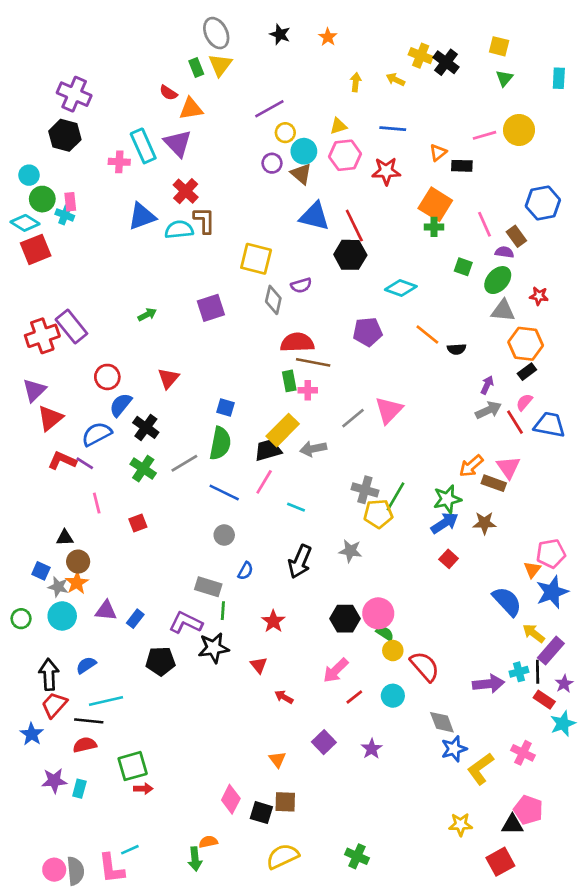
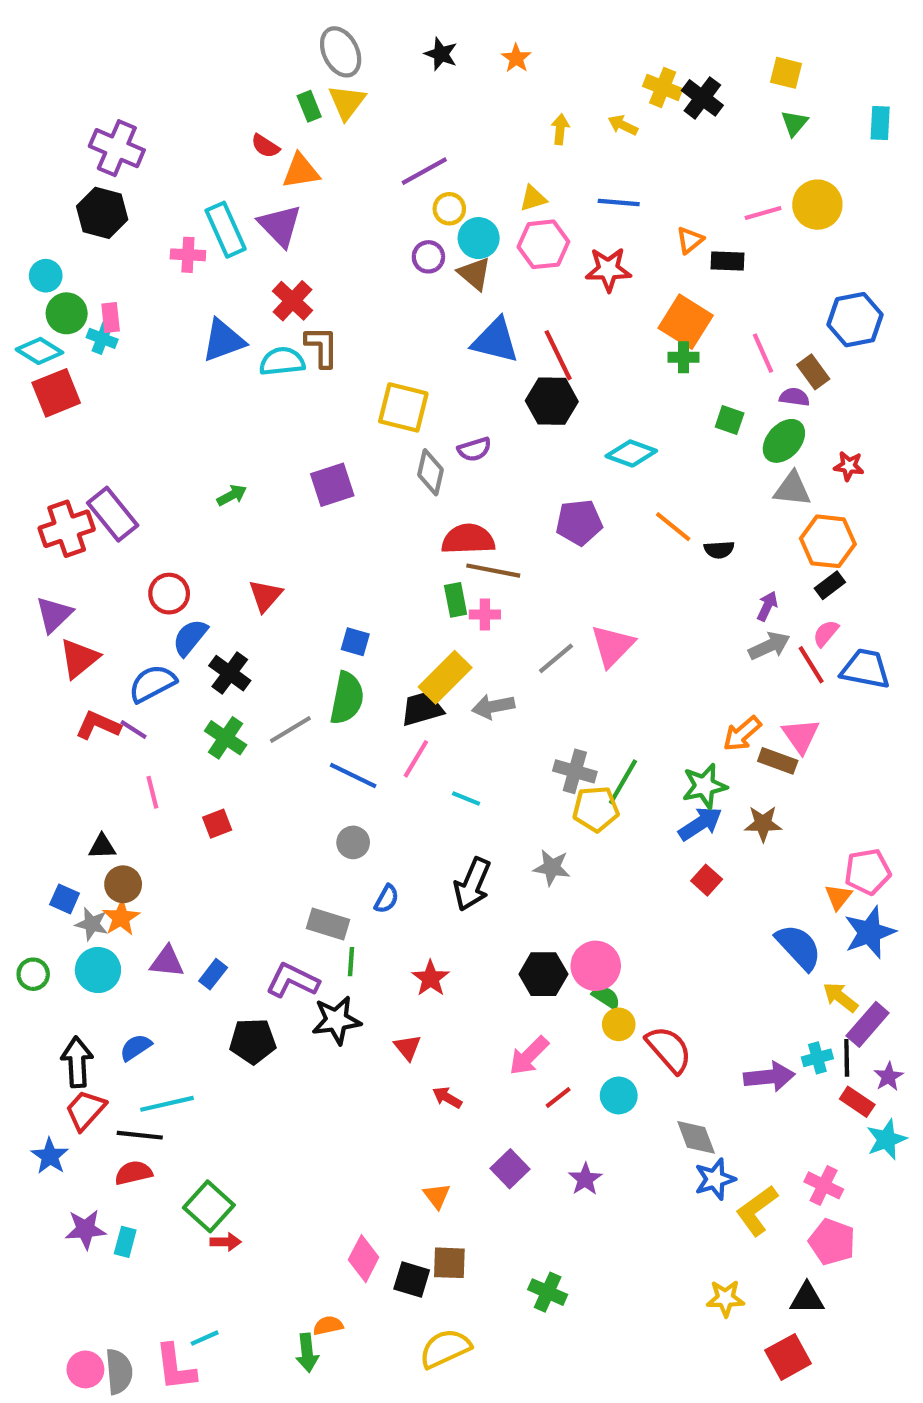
green square: (133, 766) -> (209, 1206), turned -32
pink pentagon: (528, 810) -> (832, 1242), moved
green cross: (357, 856) -> (548, 1292), moved

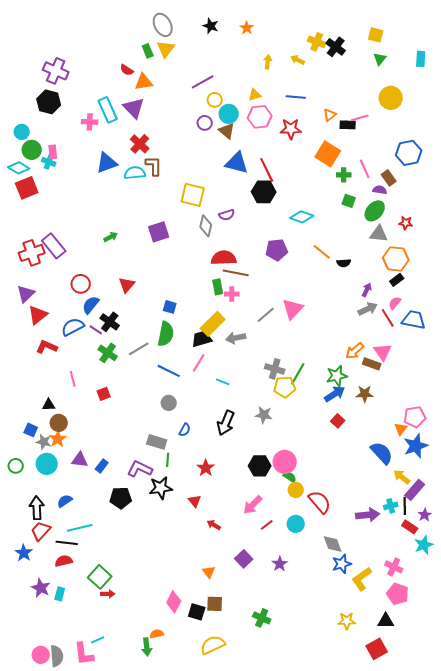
pink line: (763, 213) -> (360, 118), moved
green cross: (684, 357) -> (344, 175), moved
purple line: (134, 730) -> (96, 330), moved
purple star: (85, 1229) -> (41, 588), turned 30

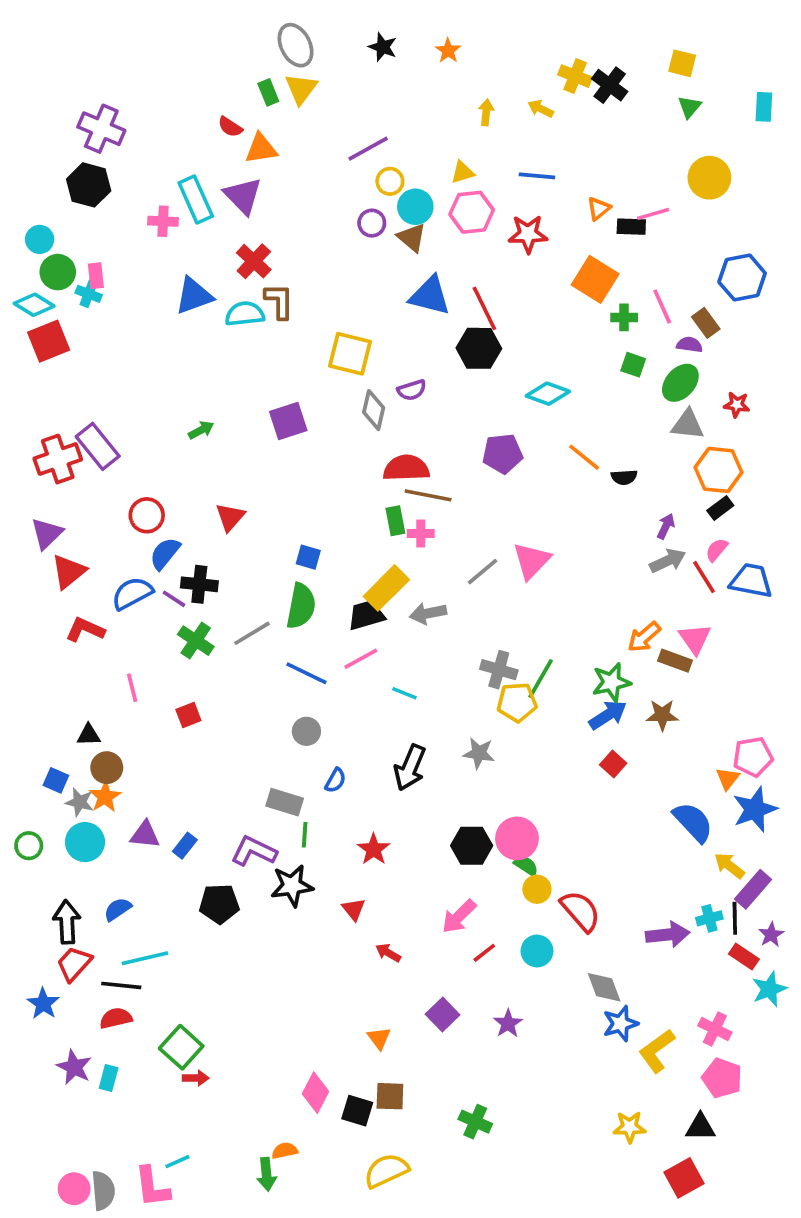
black cross: (110, 322) -> (199, 584), turned -30
pink line: (199, 363) -> (361, 659), turned 30

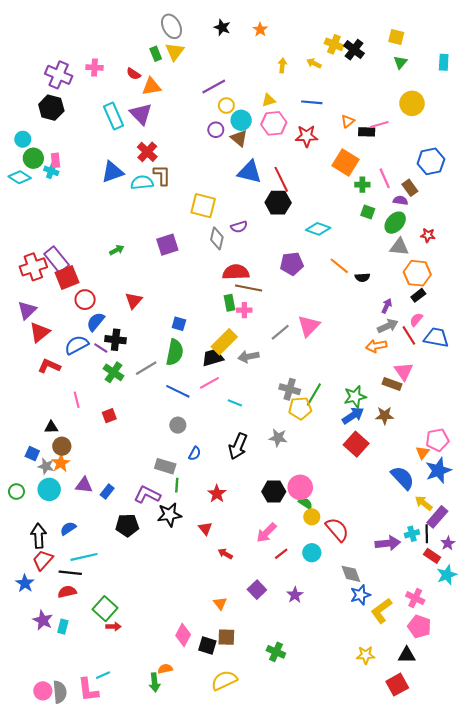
pink cross: (163, 221) -> (95, 68), moved
red square: (49, 341) -> (67, 277), moved
orange arrow: (644, 637) -> (376, 346), moved, turned 30
red square: (613, 764) -> (356, 444), size x1.6

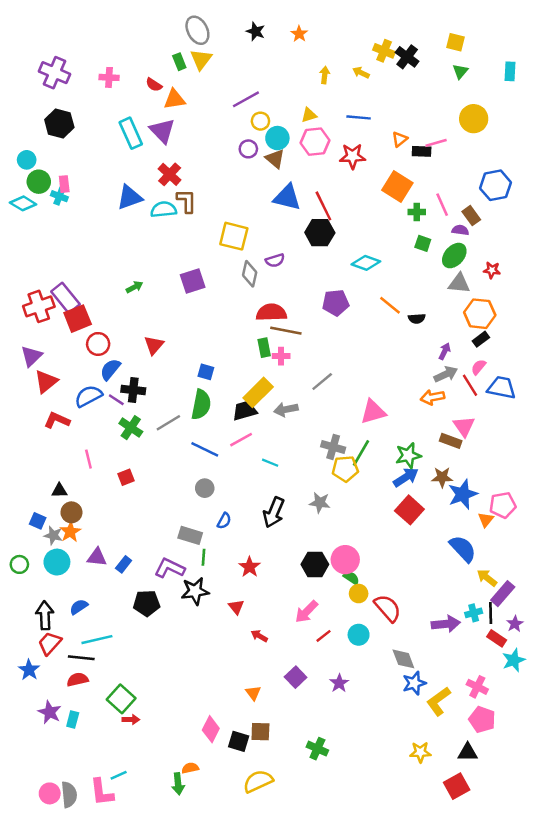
purple cross: (59, 75) -> (55, 73), moved
pink triangle: (309, 326) -> (373, 412), moved, turned 30
blue star: (438, 470) -> (463, 494), moved

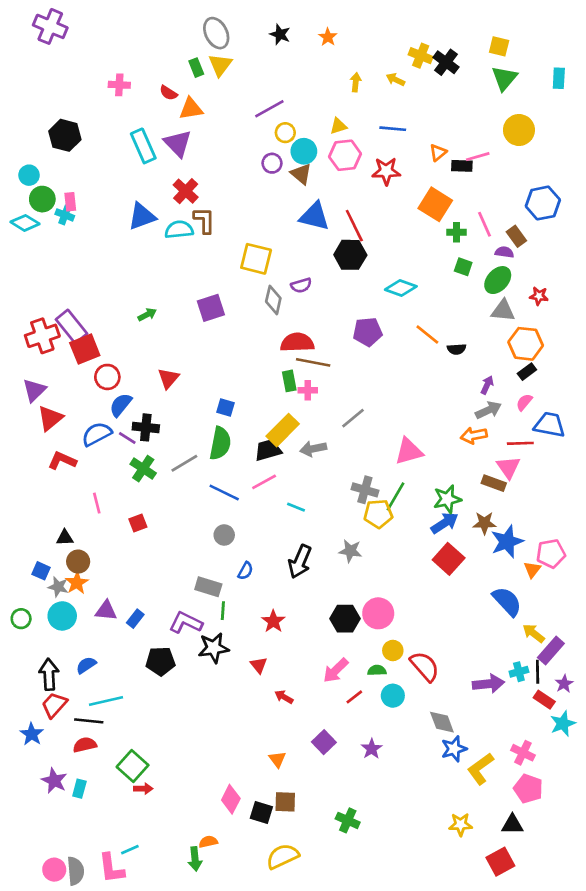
green triangle: (460, 71) -> (504, 78), size x1.5
purple cross: (55, 73) -> (50, 26), moved
red line: (470, 385) -> (520, 443), moved, turned -60
green semicircle: (351, 578) -> (377, 670), moved, turned -35

